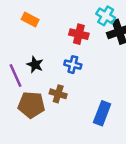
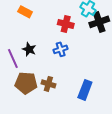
blue cross: (73, 65) -> (61, 49), turned -32
brown cross: (58, 94) -> (48, 84), moved

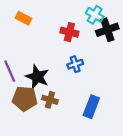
black star: (29, 49) -> (37, 77), moved, size x1.5
blue cross: (61, 49) -> (75, 64), moved

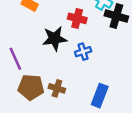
black cross: (107, 30) -> (116, 16), turned 35
black star: (37, 77) -> (55, 39), moved, turned -30

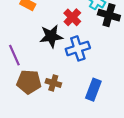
red cross: (77, 18) -> (72, 17), turned 30
blue cross: (83, 52) -> (78, 48), size x1.5

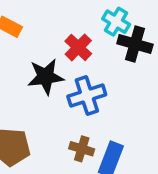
brown cross: (53, 83) -> (82, 149), moved

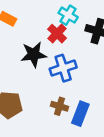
cyan cross: (116, 22) -> (68, 15), moved

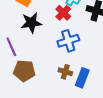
black star: (34, 54) -> (31, 23), moved

